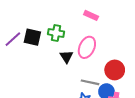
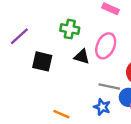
black square: (32, 37) -> (42, 61), moved
black triangle: (66, 57) -> (82, 57), turned -40

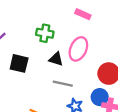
gray line: (109, 87) -> (63, 84), moved

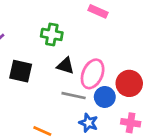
pink ellipse: (78, 49) -> (93, 74), moved
blue circle: (100, 97) -> (105, 97), moved

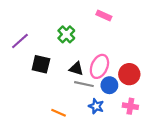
green cross: (52, 34) -> (66, 34), turned 35
black triangle: (65, 66) -> (76, 69), moved

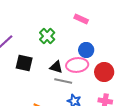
pink ellipse: (99, 66) -> (77, 65), turned 60
blue circle: (109, 85) -> (86, 50), moved

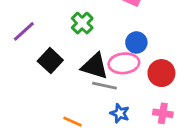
black square: (24, 63) -> (50, 61), turned 30
black triangle: (56, 67) -> (95, 66), size x1.5

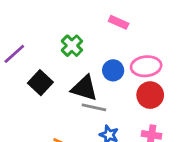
blue circle: (136, 42) -> (113, 70), moved
pink ellipse: (124, 63) -> (146, 66), moved

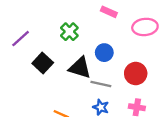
pink ellipse: (146, 66) -> (145, 27), moved
gray line: (94, 107) -> (101, 84), moved

